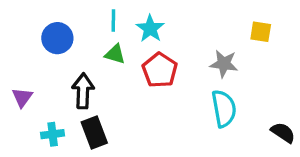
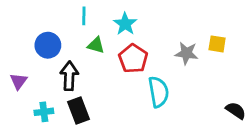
cyan line: (113, 21) -> (84, 16), moved
yellow square: (261, 32) -> (217, 44), moved
blue circle: (57, 38) -> (48, 45), moved
cyan semicircle: (224, 109) -> (158, 92), moved

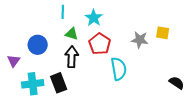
blue circle: (48, 45) -> (38, 45), moved
black arrow: (69, 76) -> (72, 57), moved
cyan cross: (44, 112) -> (33, 84), size x1.5

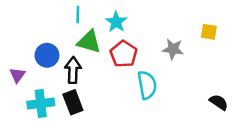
yellow square: (163, 33) -> (209, 32), moved
green triangle: (72, 34) -> (89, 42), size x1.5
black arrow: (72, 57) -> (73, 70), moved

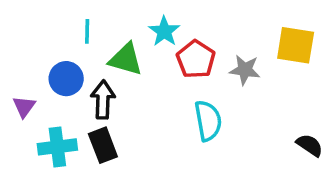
cyan line: (78, 15) -> (87, 31), moved
yellow square: (209, 32) -> (296, 45), size x1.6
red pentagon: (124, 54) -> (196, 59), moved

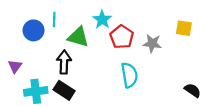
yellow square: (296, 45) -> (184, 28), size x0.7
blue circle: (66, 79) -> (34, 30), moved
black rectangle: (103, 145) -> (64, 90), turned -36

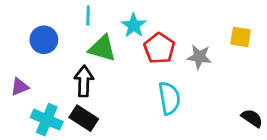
cyan line: (54, 19) -> (88, 16), moved
purple triangle: (15, 66) -> (20, 87), turned 32
cyan cross: (36, 91) -> (47, 120), turned 30

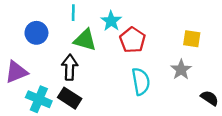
yellow square: (241, 37) -> (192, 39), moved
gray star: (199, 57) -> (181, 70), moved, turned 30
purple triangle: (20, 87) -> (16, 72), size x1.5

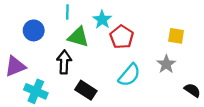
cyan semicircle: (141, 81) -> (129, 75), turned 50
black rectangle: (70, 98) -> (86, 90), moved

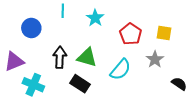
green triangle: (78, 37) -> (87, 57), moved
red pentagon: (122, 37) -> (131, 34), moved

